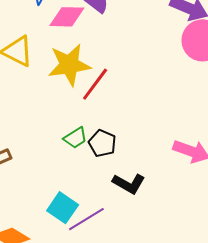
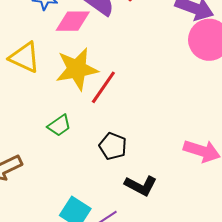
green trapezoid: (75, 138) -> (59, 125), moved

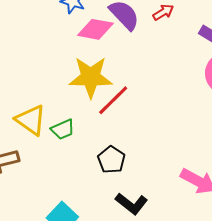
yellow triangle: (25, 57) -> (31, 120), moved

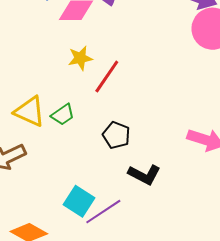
yellow star: (91, 77) -> (80, 58), size x0.6

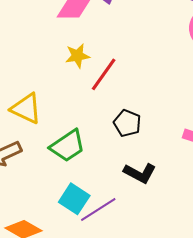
green trapezoid: (63, 115) -> (68, 146), moved, size x1.5
black pentagon: (116, 135) -> (127, 123), moved

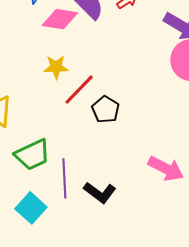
black pentagon: (127, 123) -> (106, 109), moved
purple line: (98, 210) -> (64, 178), moved, turned -69

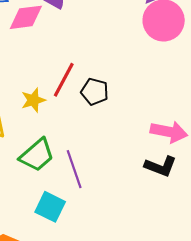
yellow star: (56, 67) -> (33, 100), moved
black L-shape: (100, 192) -> (161, 166), moved

